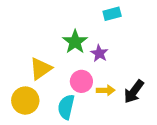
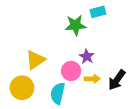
green star: (75, 42) -> (76, 25), moved, turned 30
purple star: (99, 53) -> (87, 56), moved

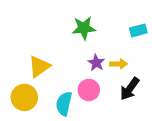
cyan rectangle: (98, 12) -> (138, 30), moved
pink circle: (71, 71) -> (89, 90), moved
yellow arrow: (92, 79) -> (119, 64), moved

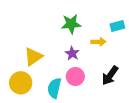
purple star: (96, 63) -> (72, 53), moved
yellow arrow: (119, 64) -> (98, 42), moved

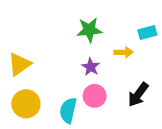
yellow triangle: (33, 57) -> (19, 64), moved

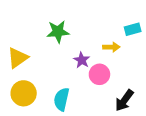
green star: (89, 30) -> (58, 32), moved
black arrow: (138, 95) -> (124, 100), moved
pink circle: (95, 96) -> (99, 74), moved

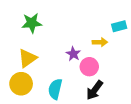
green star: (58, 32) -> (32, 23), moved
yellow triangle: (18, 58) -> (27, 58), moved
black arrow: (124, 100) -> (95, 90), moved

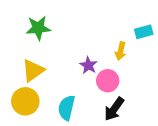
yellow arrow: (100, 42) -> (121, 51), turned 104

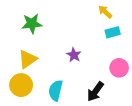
cyan rectangle: (144, 32) -> (113, 32), moved
yellow arrow: (121, 51) -> (105, 12), moved, turned 120
pink circle: (108, 81) -> (119, 68), moved

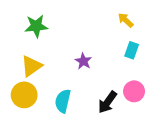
yellow arrow: (105, 12) -> (126, 20), moved
cyan rectangle: (113, 32) -> (132, 50), moved, turned -56
pink circle: (119, 68) -> (134, 91), moved

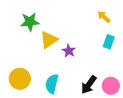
yellow triangle: (31, 66) -> (49, 40), moved
pink circle: (134, 91) -> (111, 86), moved

